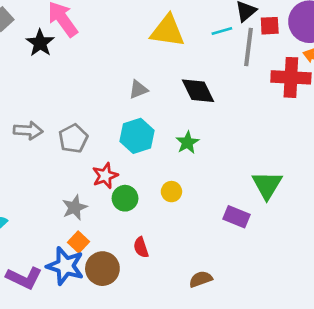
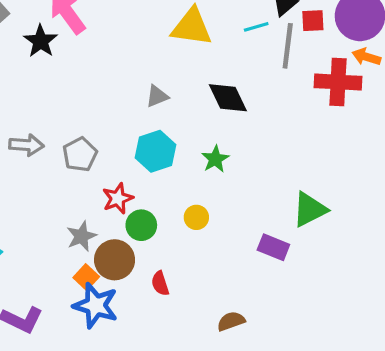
green triangle: (267, 185) -> (310, 209), turned 32
blue star: (65, 266) -> (96, 305), moved
brown circle: (102, 269) -> (115, 260), moved

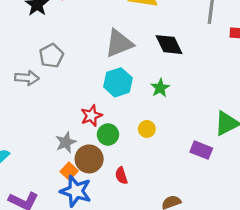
gray triangle: (157, 96) -> (119, 43), size x1.8
gray pentagon: (80, 154) -> (51, 56), moved

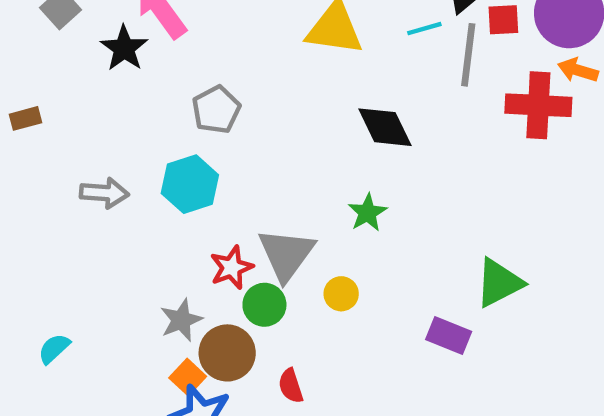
gray triangle: (119, 43) -> (286, 254), moved, turned -32
gray pentagon: (51, 56) -> (216, 110), moved
cyan hexagon: (118, 82) -> (190, 184), moved

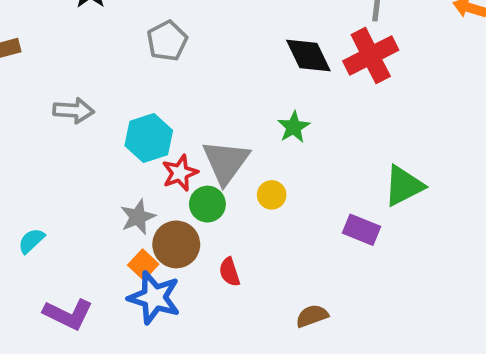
red cross: (538, 105) -> (371, 56), moved, turned -30
cyan hexagon: (190, 184) -> (149, 138), moved

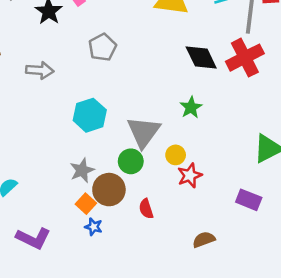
gray arrow: (74, 111) -> (40, 70), moved
red star: (180, 173) -> (190, 175), moved
purple rectangle: (362, 230) -> (249, 200), moved
blue star: (154, 298) -> (94, 227), size x0.5

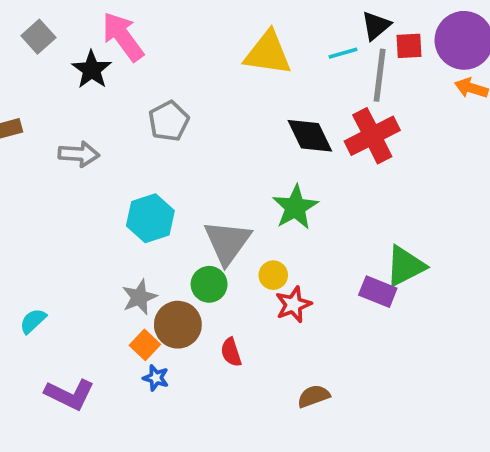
green star: (191, 108) -> (295, 207), size x1.4
purple rectangle: (249, 200) -> (378, 292), moved

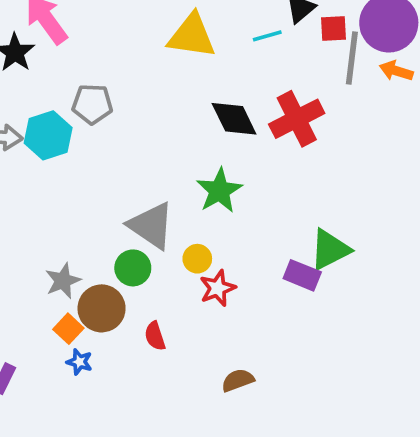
gray line: (380, 75) -> (352, 58), moved
gray pentagon: (169, 121) -> (92, 104), turned 30
cyan hexagon: (150, 218) -> (48, 135), moved
gray triangle: (227, 242) -> (151, 226), turned -32

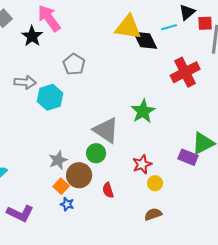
gray pentagon: (92, 104) -> (74, 64), turned 30
black diamond: (234, 119) -> (145, 40), moved
cyan hexagon: (48, 135) -> (50, 97), moved
yellow circle: (197, 259) -> (155, 183), moved

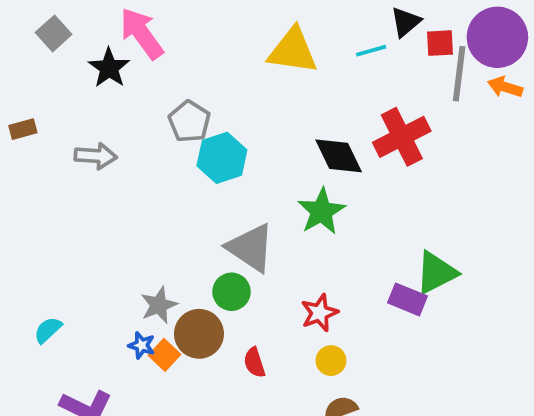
black diamond: (145, 40) -> (339, 156), moved
cyan hexagon: (50, 97) -> (222, 158), moved
yellow circle: (155, 183) -> (331, 361), moved
blue star: (67, 204) -> (142, 345), moved

